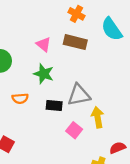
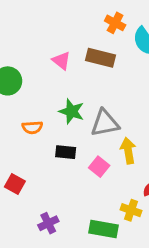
orange cross: (76, 14) -> (115, 23), moved
green star: (44, 74) -> (72, 111), moved
black rectangle: (54, 106) -> (66, 152), moved

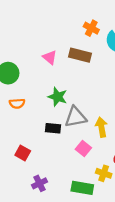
gray triangle: (105, 123) -> (76, 117), moved
orange semicircle: (32, 127) -> (17, 104), moved
pink square: (99, 167) -> (83, 149), moved
red square: (15, 184) -> (23, 153), moved

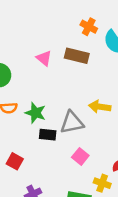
green star: (58, 97) -> (35, 113), moved
yellow arrow: (101, 127) -> (100, 107), moved, turned -72

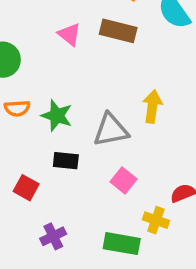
yellow arrow: (100, 107) -> (152, 107), turned 90
black rectangle: (48, 135) -> (66, 161), moved

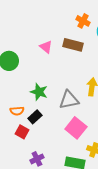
orange semicircle: (17, 108) -> (17, 111), moved
black rectangle: (66, 161) -> (35, 117), moved, turned -48
pink square: (123, 180) -> (76, 128), size x1.5

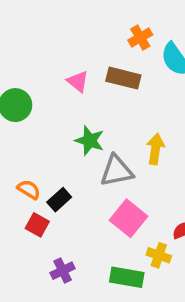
orange cross: (83, 21) -> (140, 38), turned 32
green star: (39, 92) -> (90, 141), moved
orange semicircle: (17, 111) -> (29, 189), turned -144

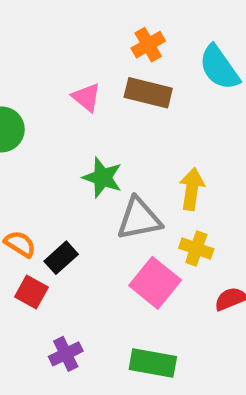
orange cross: (140, 38) -> (148, 45), moved
yellow cross: (159, 255) -> (196, 249), moved

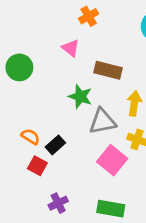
orange cross: (148, 45) -> (89, 16), moved
brown rectangle: (148, 93) -> (108, 70), moved

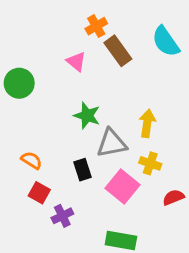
brown rectangle: (108, 70) -> (118, 51), moved, turned 40
black rectangle: (55, 145) -> (82, 170), moved, turned -66
purple cross: (58, 203) -> (62, 216), moved

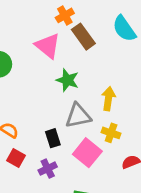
pink triangle: (76, 62) -> (48, 46), size x1.5
green star: (87, 116) -> (67, 80), moved
purple cross: (62, 216) -> (48, 169), moved

